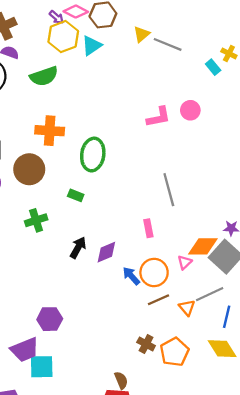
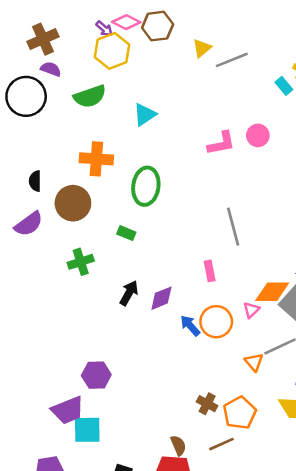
gray line: (168, 44) -> (232, 60), turned -44
cyan triangle: (92, 46) -> (145, 115), moved
brown line: (159, 300) -> (221, 444), moved

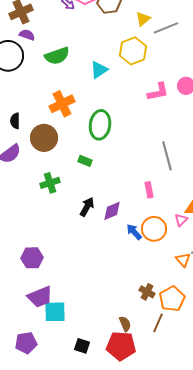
yellow hexagon: (112, 51) -> (133, 51), moved
orange cross: (96, 159) -> (62, 104), turned -30
purple hexagon: (96, 375) -> (32, 258), moved
brown line: (221, 444) -> (158, 323), turned -42

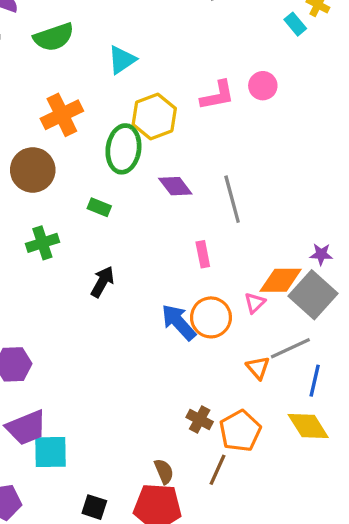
yellow hexagon: (133, 51) -> (154, 116), moved
purple diamond: (112, 211) -> (175, 186), moved, turned 75
blue arrow: (134, 232) -> (179, 322), size x1.4

